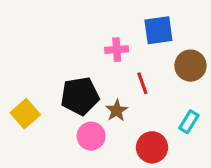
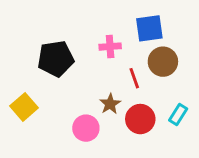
brown circle: (190, 66) -> (163, 62), moved
black pentagon: (80, 96) -> (56, 59), moved
red circle: (152, 147) -> (140, 119), moved

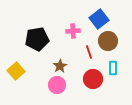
blue square: (149, 28) -> (99, 19), turned -30
brown star: (110, 104) -> (60, 66), moved
cyan rectangle: (178, 114) -> (113, 68), moved, turned -32

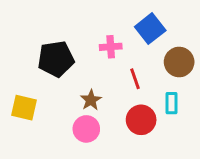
brown circle: (108, 41) -> (179, 62), moved
yellow square: (16, 71) -> (24, 108), turned -36

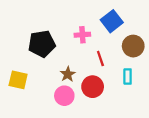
red circle: (141, 120) -> (93, 87), moved

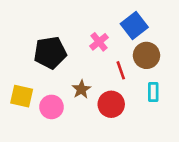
pink cross: (82, 35) -> (99, 42), turned -35
brown circle: (133, 46) -> (146, 55), moved
pink circle: (64, 96) -> (52, 107), moved

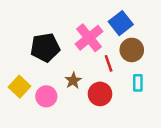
pink cross: (99, 42) -> (89, 38), size x1.6
yellow square: (22, 96) -> (19, 87), turned 30

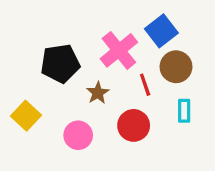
brown star: (73, 80) -> (98, 93), moved
pink circle: (46, 96) -> (78, 135), moved

